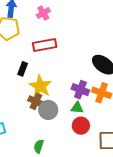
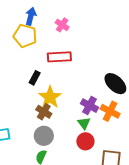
pink cross: (43, 13) -> (62, 25), turned -32
green triangle: (77, 108) -> (84, 123), turned 40
gray circle: (48, 110) -> (44, 136), moved

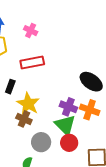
green triangle: (84, 123) -> (65, 125), size x1.6
gray circle: (44, 136) -> (41, 142), moved

